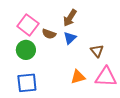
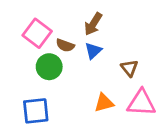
green circle: (26, 50) -> (49, 67), moved

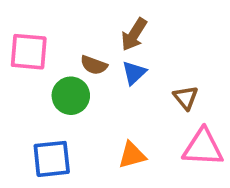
pink square: (37, 33) -> (29, 52), moved, turned -32
orange triangle: (104, 103) -> (132, 155), moved

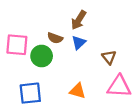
pink square: (29, 52) -> (17, 45), moved
orange triangle: (132, 155) -> (78, 91), turned 30

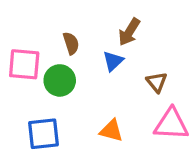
brown arrow: (79, 20) -> (129, 32), moved
brown semicircle: (55, 38) -> (71, 43), moved, turned -128

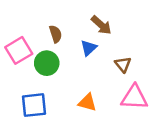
brown arrow: (129, 32) -> (101, 25), turned -80
pink square: (24, 64) -> (19, 50), turned -36

